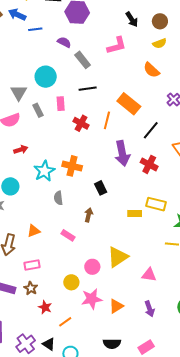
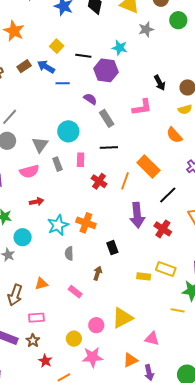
orange triangle: (116, 306) -> (130, 360), moved

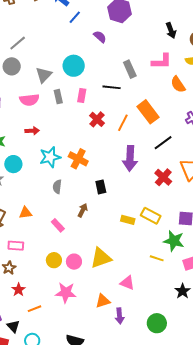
blue line: (63, 83) -> (75, 17), turned -56
pink L-shape: (142, 107) -> (162, 61), moved
gray rectangle: (107, 118) -> (130, 69), moved
red cross: (163, 229) -> (163, 177), moved
yellow circle: (74, 339) -> (54, 260), moved

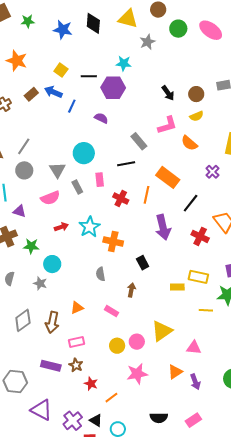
cyan star: (50, 157) -> (90, 227), moved
yellow line: (157, 258) -> (206, 310), moved

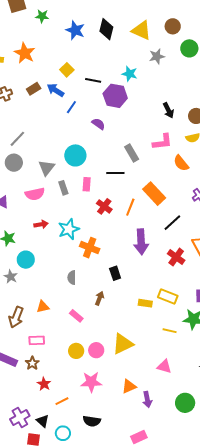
pink triangle: (194, 348) -> (164, 366), moved
black semicircle: (159, 418) -> (92, 421), moved

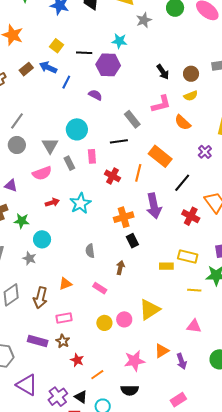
orange cross: (90, 248) -> (124, 217), moved, turned -30
pink star: (91, 382) -> (134, 361), moved

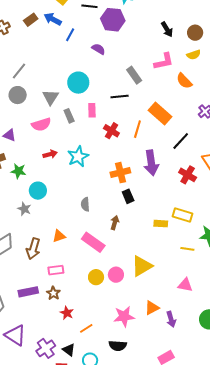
pink rectangle: (100, 288) -> (93, 242), size x1.6
purple rectangle: (38, 341) -> (28, 292), turned -30

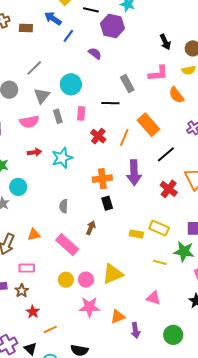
brown rectangle: (31, 20) -> (26, 28), moved, turned 32
gray line: (19, 71) -> (34, 68), moved
pink star: (124, 316) -> (89, 307), moved

